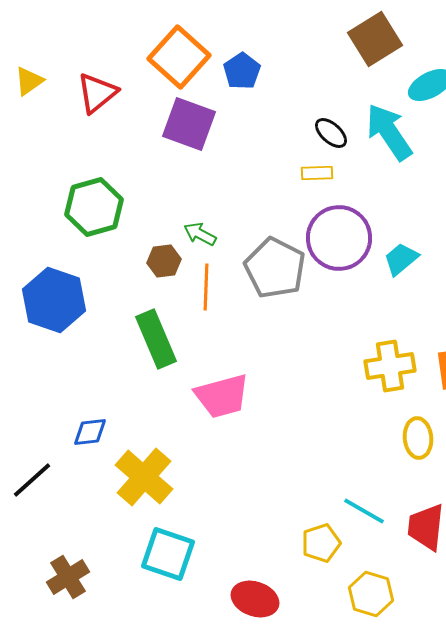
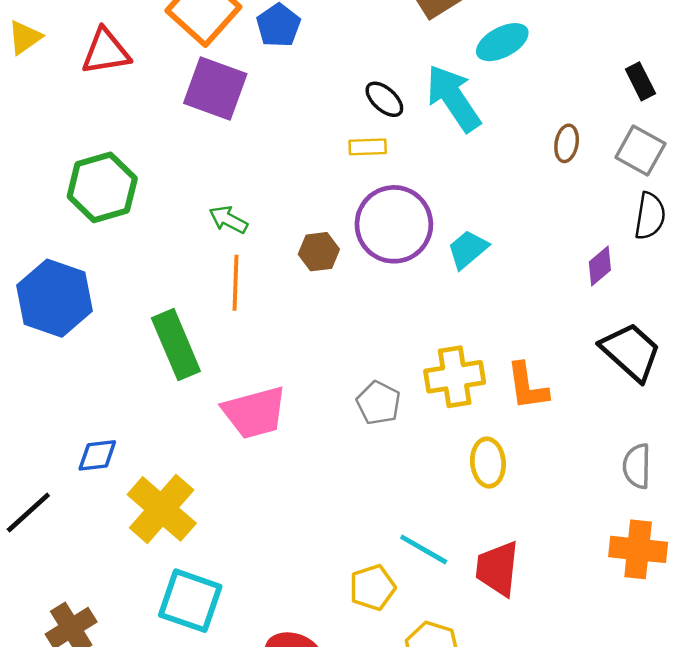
red triangle: (97, 93) -> (106, 52), turned 30
brown hexagon: (164, 261) -> (319, 252), moved
gray pentagon: (275, 268) -> (378, 403), moved, size x0.6

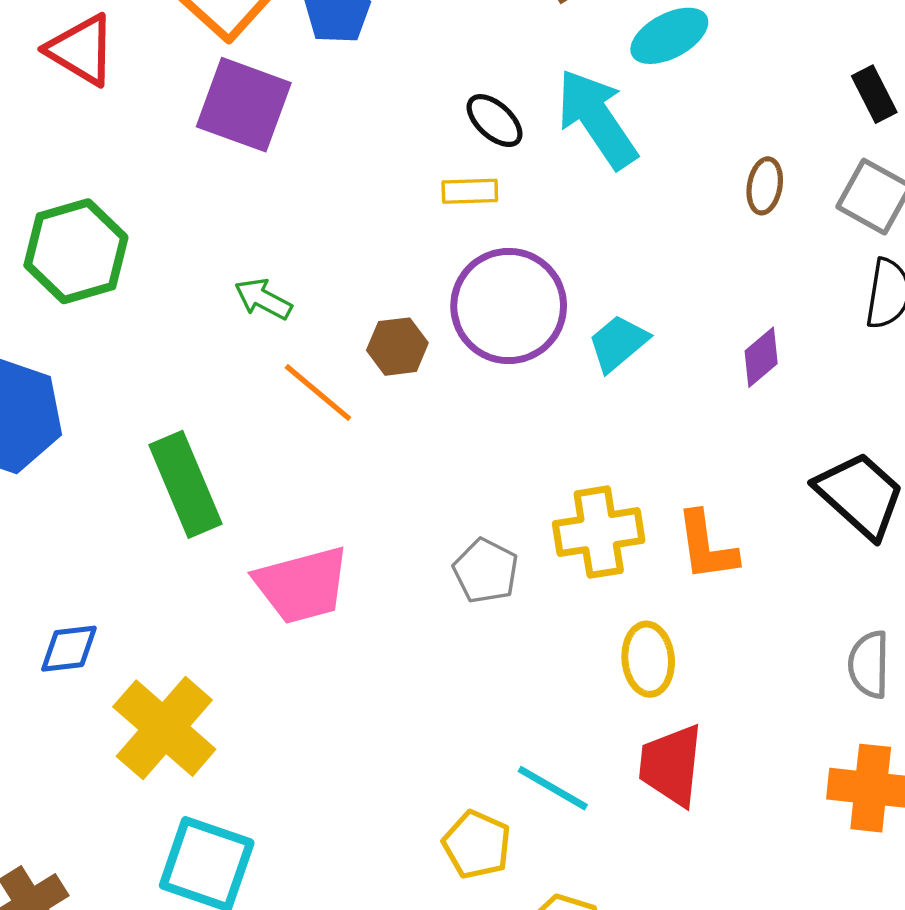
red triangle: (106, 52) -> (81, 50), turned 40
purple diamond: (600, 266) -> (761, 357), moved
orange line: (236, 283) -> (318, 393), moved, turned -52
red trapezoid: (498, 569) -> (671, 765), moved
yellow pentagon: (372, 588) -> (477, 845), turned -30

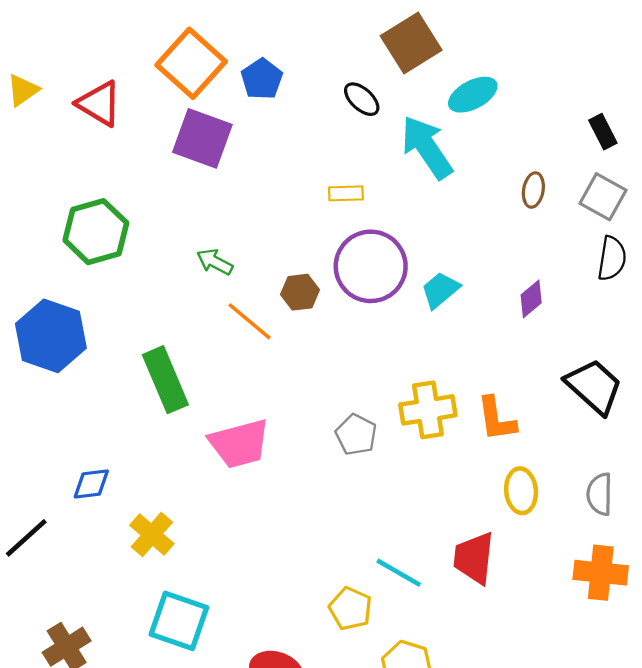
black ellipse: (495, 121) -> (362, 99), moved
yellow ellipse: (648, 659) -> (521, 491), moved
yellow cross: (164, 728) -> (152, 535), size x0.7

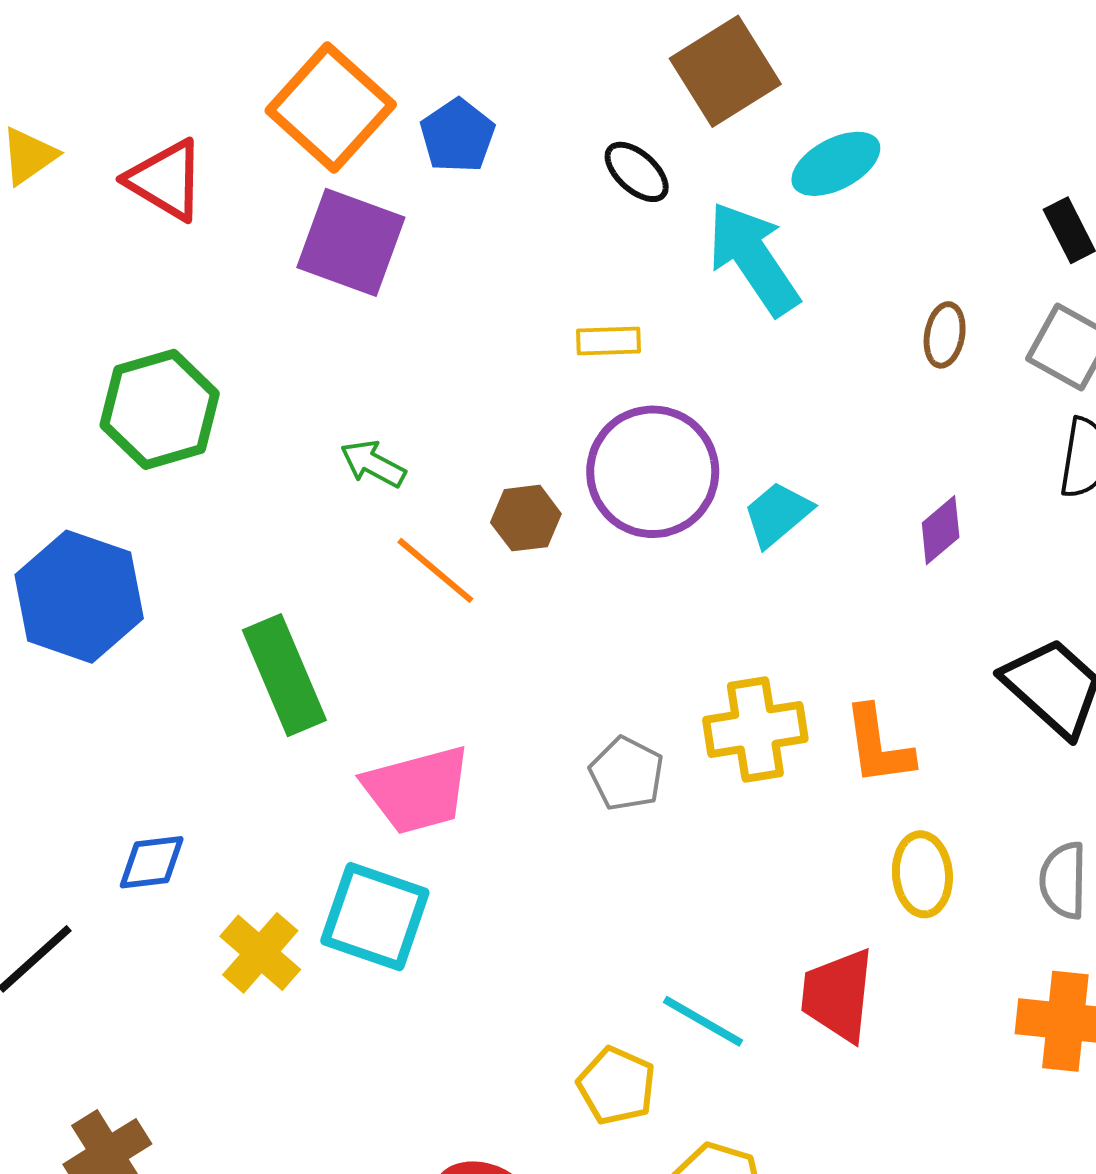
cyan square: (179, 621) -> (375, 917), moved

